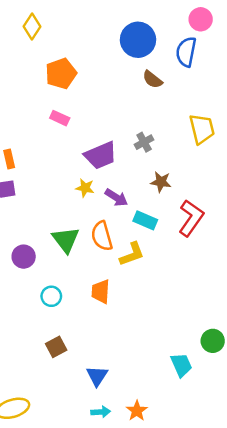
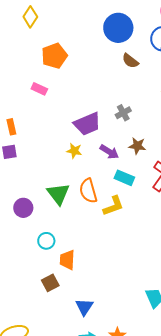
pink rectangle: (60, 118) -> (39, 89), moved
purple arrow: (116, 198) -> (109, 152), moved
orange trapezoid: (101, 291) -> (67, 260), moved

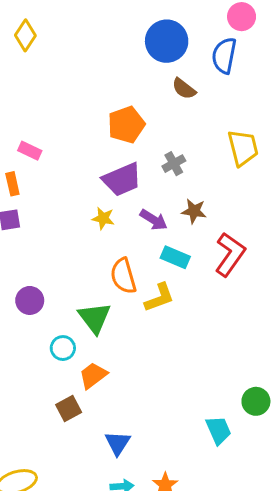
yellow diamond: (30, 17) -> (25, 35), moved
orange pentagon: (54, 56) -> (126, 125), moved
pink rectangle: (39, 89) -> (30, 151), moved
green triangle: (58, 194) -> (95, 318), moved
orange trapezoid: (67, 260) -> (93, 375), turned 50

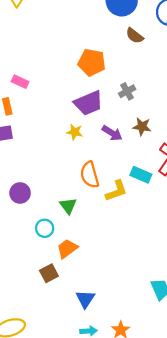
orange pentagon: (126, 125) -> (92, 62), turned 30
cyan rectangle: (175, 257) -> (141, 175), moved
green triangle: (95, 318) -> (68, 206), size x0.7

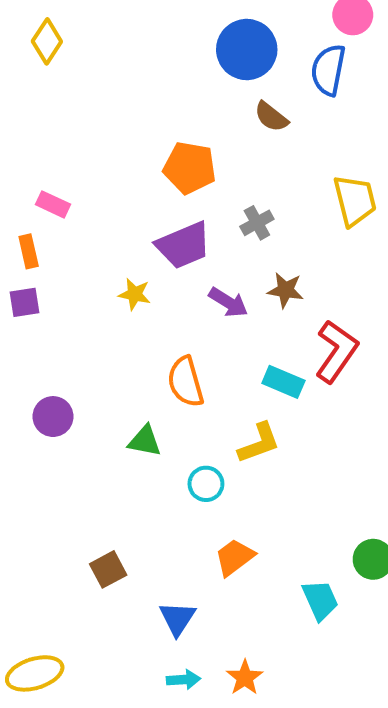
yellow star: (75, 132) -> (135, 294), moved
yellow L-shape: (116, 191) -> (259, 443), moved
green triangle: (68, 206) -> (145, 441), turned -42
cyan circle: (45, 228) -> (206, 484), moved
orange trapezoid: (67, 249) -> (234, 557), moved

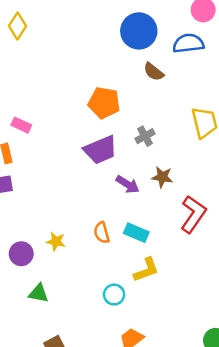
blue semicircle: (328, 70) -> (188, 43), turned 72
yellow star: (135, 294) -> (56, 241), moved
orange semicircle: (186, 382) -> (102, 233), size x0.7
cyan rectangle: (283, 382) -> (136, 233), moved
green triangle: (145, 441) -> (39, 293), moved

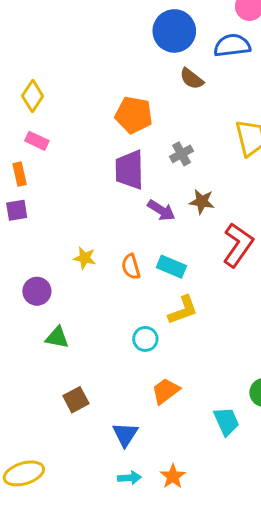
yellow diamond: (18, 26) -> (33, 96), moved
purple trapezoid: (100, 150) -> (129, 170), turned 112
yellow star: (56, 241) -> (85, 258), moved

